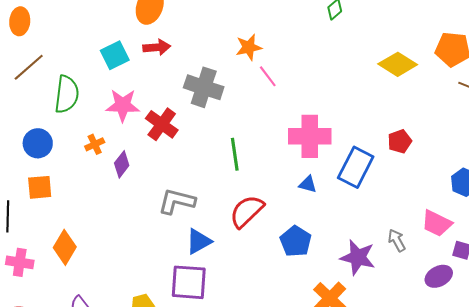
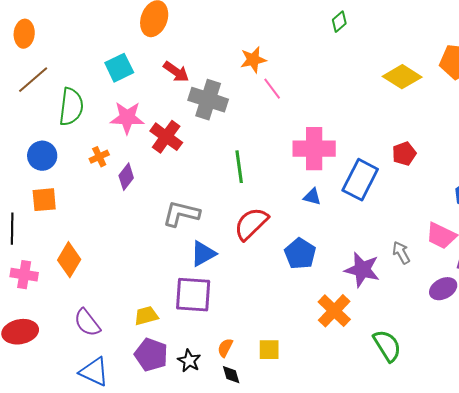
red arrow: (157, 47) -> (176, 72), moved, turned 40

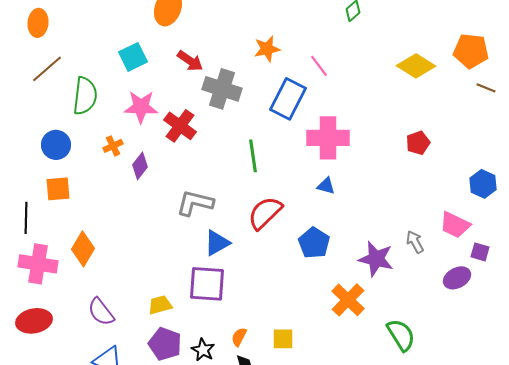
pink line: (272, 89) -> (319, 66), moved
blue rectangle: (360, 180) -> (288, 99), moved
pink cross: (24, 275) -> (38, 264), size x1.4

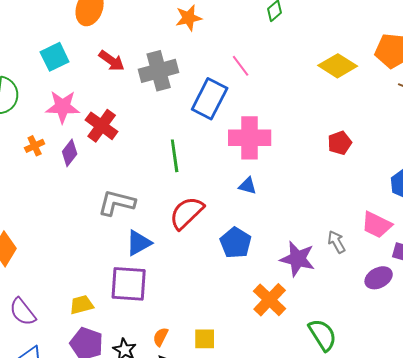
orange star: (267, 49) -> (189, 18), moved
gray cross: (222, 89) -> (159, 71), moved, turned -33
purple diamond: (140, 166) -> (70, 153), moved

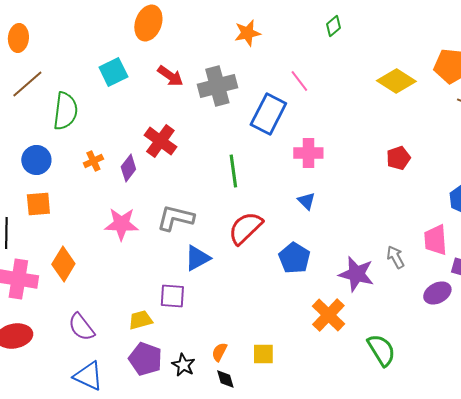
pink star: (63, 107) -> (121, 224), moved
pink cross: (250, 138) -> (308, 153), size x0.7
blue triangle: (248, 186) -> (306, 201), turned 30
pink trapezoid: (377, 225) -> (435, 240), turned 60
purple square: (129, 284) -> (172, 296), moved, size x0.7

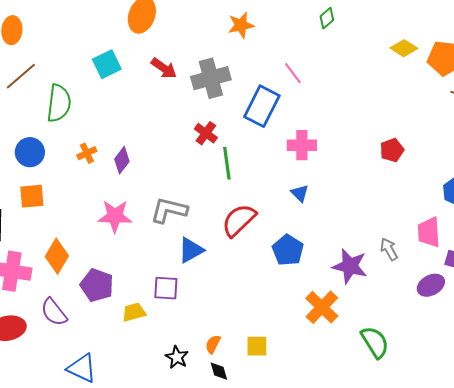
yellow diamond: (396, 81) -> (404, 48), moved, size x0.7
red cross: (160, 141) -> (206, 133), moved, size x0.7
purple semicircle: (81, 327) -> (54, 312), moved
purple pentagon: (145, 359) -> (97, 285), moved

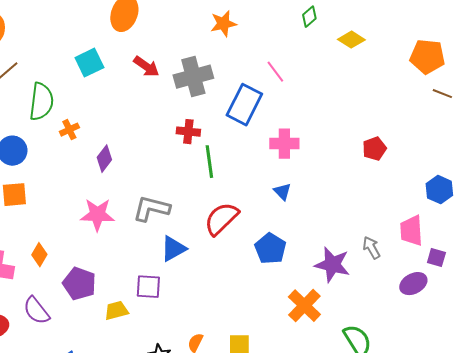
yellow diamond: (404, 48) -> (351, 40), moved
red cross: (206, 133) -> (188, 132), turned -30
orange cross: (87, 153) -> (69, 130), moved
orange diamond: (57, 256) -> (39, 255), size x0.7

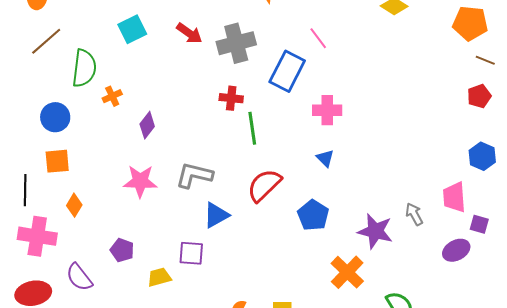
red pentagon: (374, 149) -> (479, 96), moved
orange diamond: (39, 255) -> (74, 205), moved
purple pentagon: (79, 284) -> (122, 250), size x0.7

